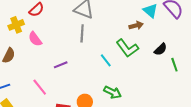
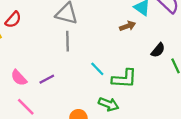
pink semicircle: (35, 39) -> (19, 78), moved
green L-shape: (127, 48) -> (124, 79), moved, turned -45

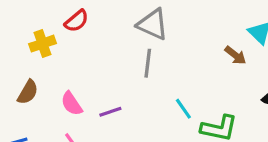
brown arrow: (128, 26) -> (235, 55), turned 49

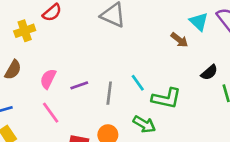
gray line: (148, 63) -> (109, 93), moved
pink semicircle: (72, 104) -> (48, 79), turned 60

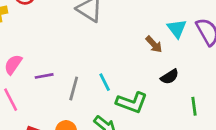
black semicircle: (209, 72) -> (170, 77), moved

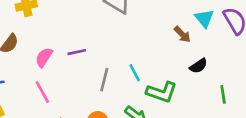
purple line: (44, 76) -> (77, 52), moved

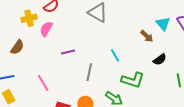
pink semicircle: (44, 57) -> (46, 29), moved
cyan line: (135, 73) -> (115, 55), moved

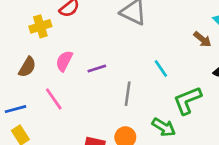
pink semicircle: (46, 29) -> (64, 61), moved
green L-shape: (133, 80) -> (187, 100), turned 145
pink line: (43, 83) -> (54, 99), moved

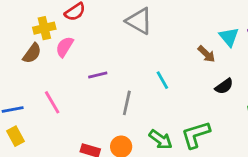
pink semicircle: (64, 61) -> (65, 47), moved
brown semicircle: (27, 67) -> (32, 53), moved
green L-shape: (187, 100) -> (196, 135), moved

